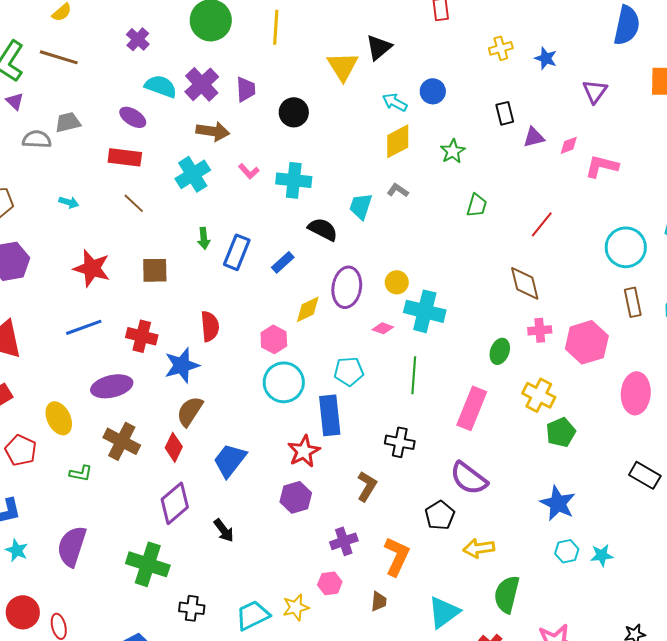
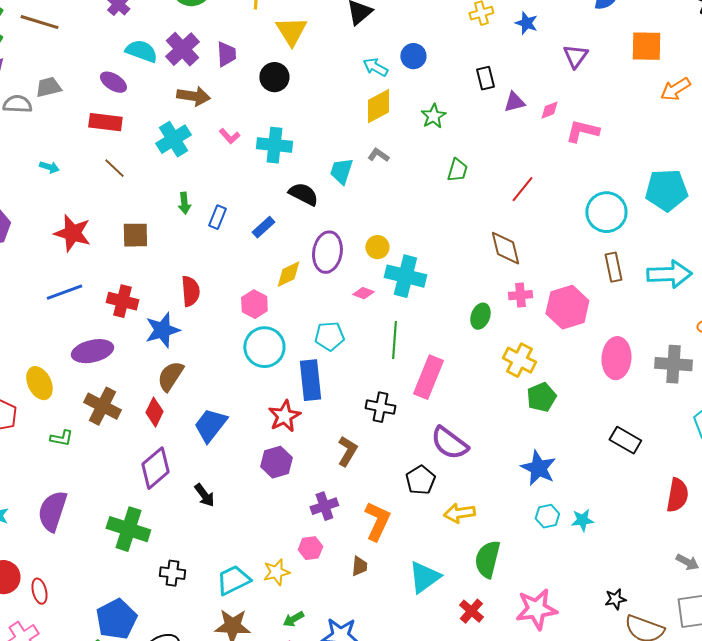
yellow triangle: (343, 66) -> (291, 31), moved
blue rectangle: (237, 252) -> (217, 217), size x0.7
pink rectangle: (472, 408) -> (428, 377), moved

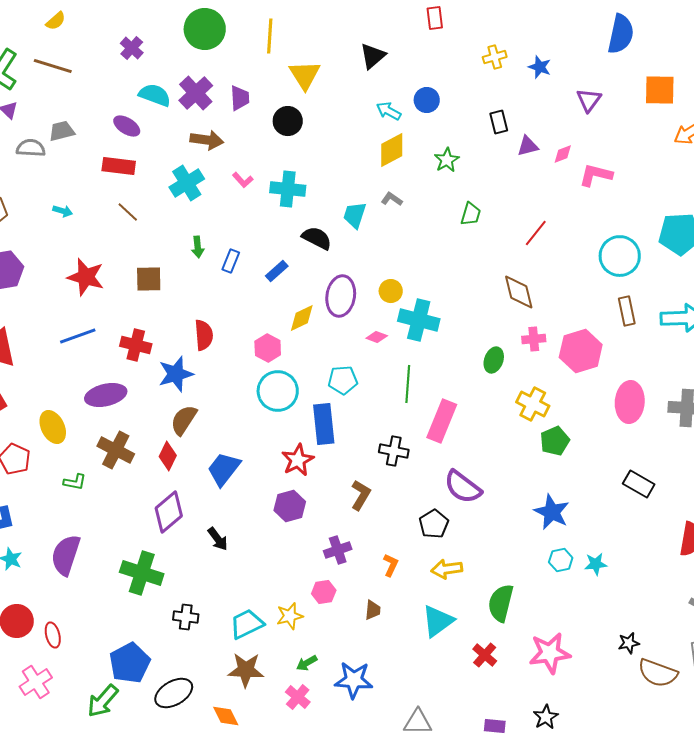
yellow arrow: (459, 513) -> (447, 569), moved
orange L-shape: (377, 521) -> (391, 565), size x0.6

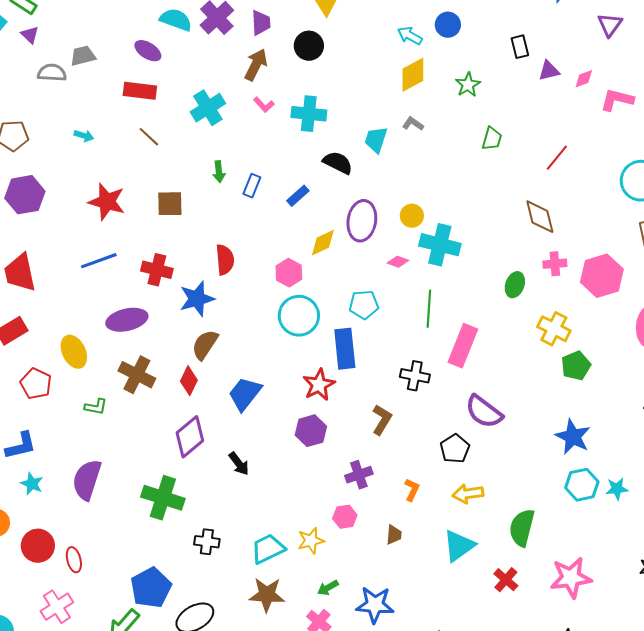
brown arrow: (207, 140) -> (256, 65), moved, turned -72
cyan hexagon: (561, 560) -> (582, 485), size x1.4

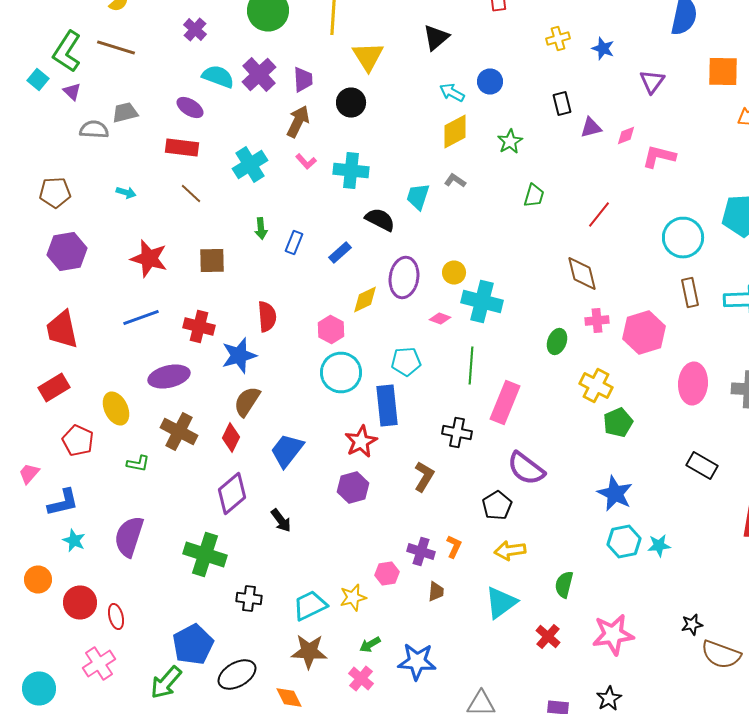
purple cross: (359, 475) -> (421, 552), moved, turned 36
green semicircle: (522, 528) -> (564, 584), size x0.7

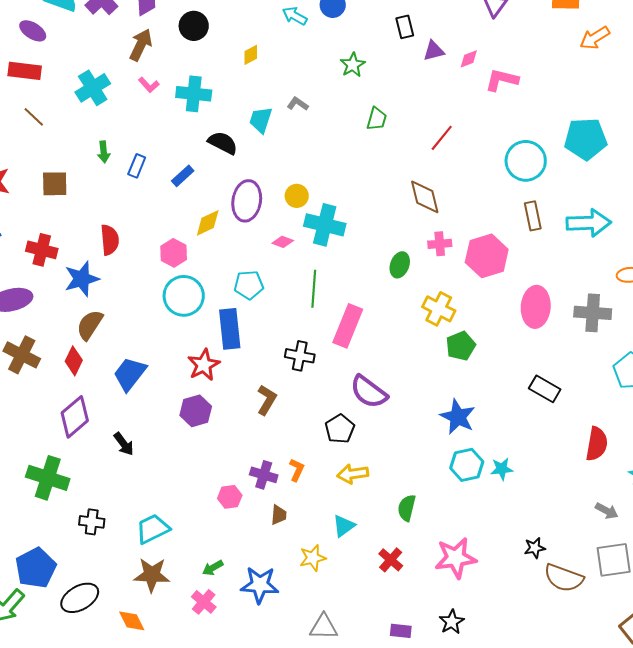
yellow diamond: (455, 132) -> (251, 55), moved, size x0.6
yellow star: (353, 598) -> (313, 558), moved
cyan triangle: (501, 602) -> (344, 526), size x0.7

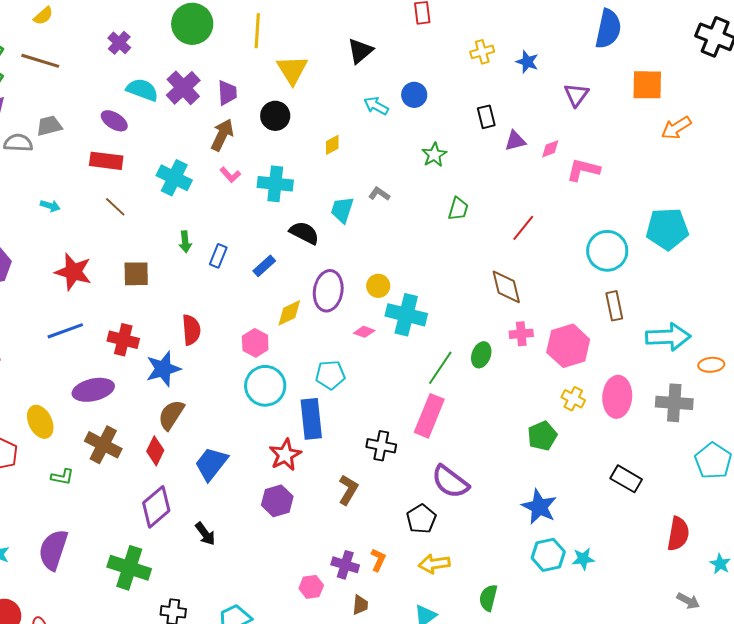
cyan cross: (93, 88) -> (174, 178), turned -32
cyan arrow: (589, 223) -> (668, 337), moved
green line: (314, 289) -> (440, 368), moved, turned 30
yellow cross: (439, 309) -> (573, 399), moved, size x0.7

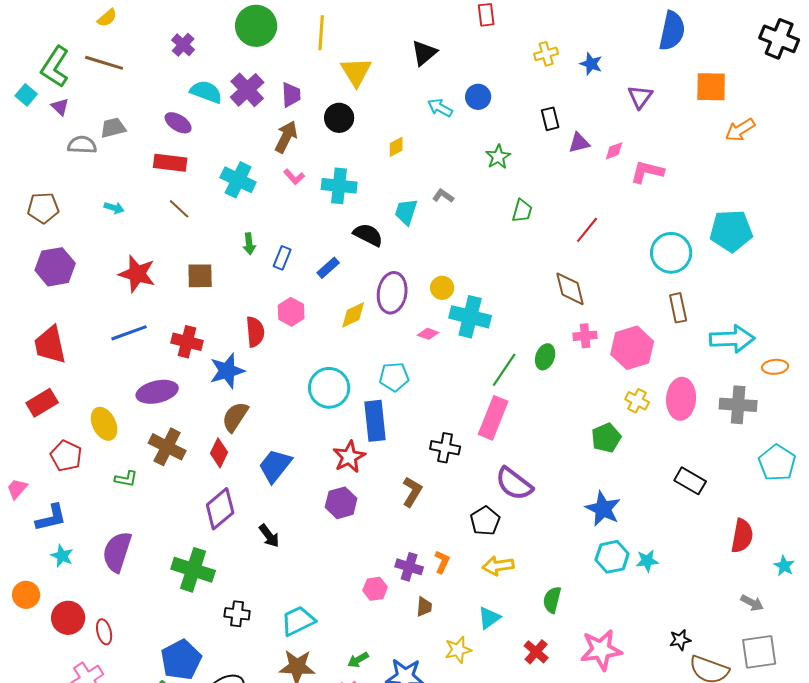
pink hexagon: (255, 343) -> (291, 312), moved

